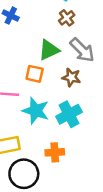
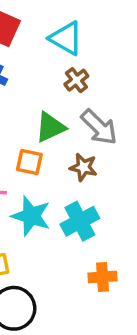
orange cross: (55, 152) -> (103, 277), moved

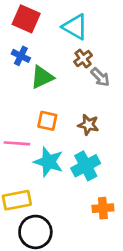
green triangle: (50, 127) -> (42, 77), moved
gray arrow: (99, 127) -> (100, 77), moved, size x0.7

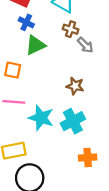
blue cross: (21, 56) -> (26, 22), moved
brown cross: (83, 59) -> (71, 29), turned -35
orange square: (47, 121) -> (13, 70), moved

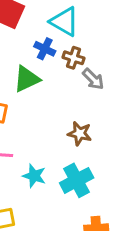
blue cross: (26, 22) -> (45, 49), moved
cyan star: (41, 118) -> (34, 176), size x0.7

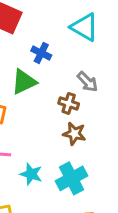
cyan triangle: (64, 22) -> (84, 27), moved
brown cross: (73, 58) -> (69, 103), moved

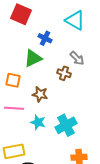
brown star: (74, 134) -> (40, 94), moved

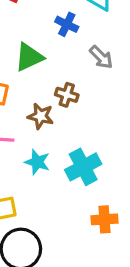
blue cross: (45, 38) -> (67, 24), moved
brown cross: (64, 73) -> (67, 95), moved

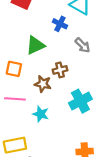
brown cross: (67, 95) -> (60, 70), turned -32
cyan cross: (83, 167) -> (80, 101), moved

